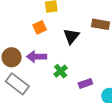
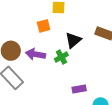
green cross: (61, 71) -> (61, 57), moved

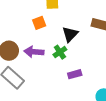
purple rectangle: (79, 89) -> (75, 74), moved

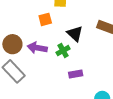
black triangle: (70, 34) -> (75, 34), turned -36

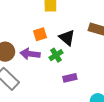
orange square: (45, 19) -> (40, 34), moved

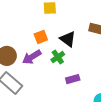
purple arrow: (30, 54) -> (32, 57), turned -36

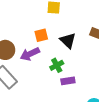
green cross: (58, 57) -> (57, 65), moved

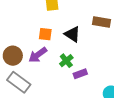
orange square: (41, 35) -> (45, 34), turned 32

